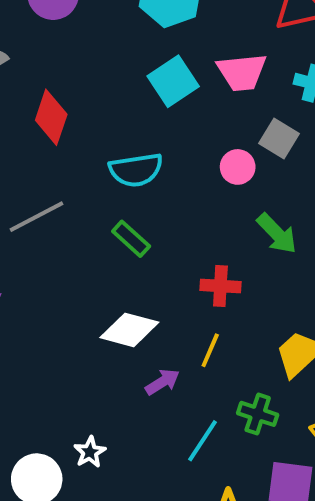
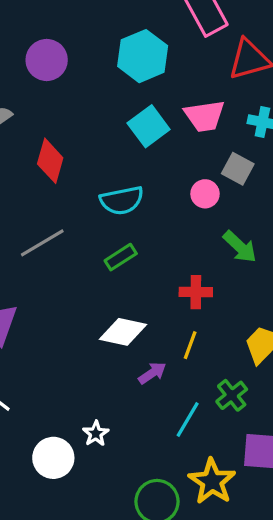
green rectangle: (131, 239) -> (121, 257), turned -72
green cross: (258, 414) -> (232, 395), turned 36

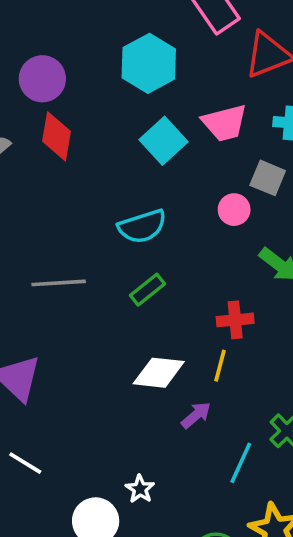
red diamond: (50, 161) -> (57, 136), moved
gray line: (42, 243) -> (59, 283), turned 33
yellow line: (190, 345) -> (220, 366), moved

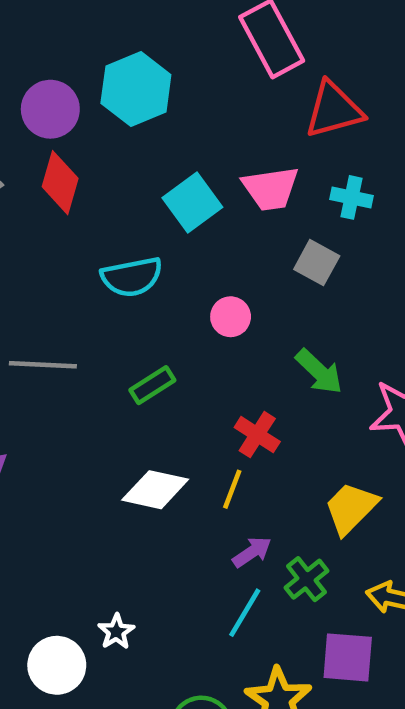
cyan hexagon: (149, 63) -> (136, 89), moved
pink circle: (234, 210) -> (231, 317), moved
cyan semicircle: (142, 226) -> (132, 277), moved
red cross: (235, 320) -> (257, 435), turned 32
purple arrow: (196, 415) -> (252, 552), moved

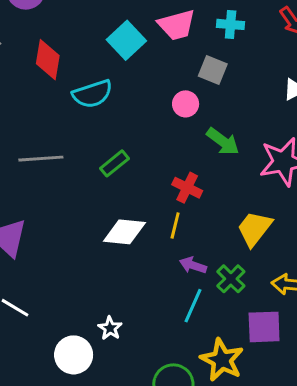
red diamond: (60, 183) -> (48, 60), moved
pink circle: (231, 317) -> (186, 104), moved
purple arrow: (252, 552) -> (193, 265), turned -120

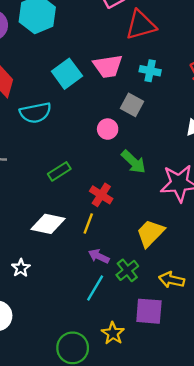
green rectangle: (114, 163) -> (59, 171), moved
white star: (110, 328) -> (21, 268), moved
yellow star: (222, 360) -> (113, 333), size x0.7

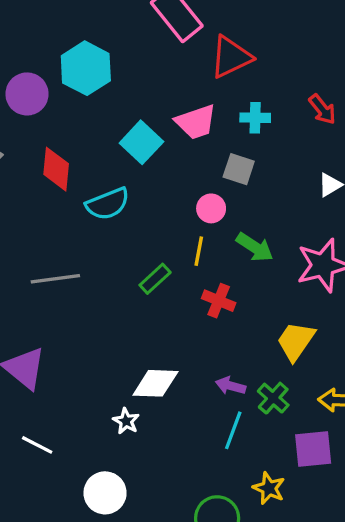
yellow line: (88, 223) -> (199, 251), moved
white diamond: (48, 224) -> (155, 383), moved

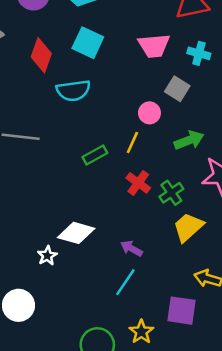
cyan square: (141, 142) -> (88, 43), moved, turned -32
green arrow: (255, 247) -> (189, 140), moved, turned -68
green cross: (273, 398) -> (171, 193), moved

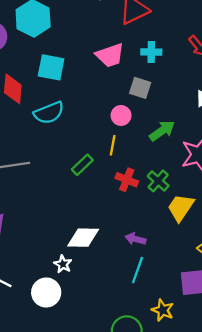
white circle: (18, 305) -> (46, 292), moved

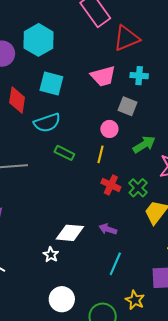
green rectangle: (82, 165) -> (64, 153), moved, turned 66
purple arrow: (135, 239) -> (108, 229), moved
white circle: (46, 292) -> (62, 299), moved

